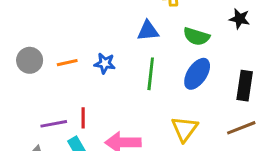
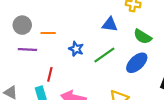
blue star: (105, 63) -> (76, 49), moved
green line: (151, 74) -> (104, 55), turned 35
purple line: (54, 124) -> (27, 50), moved

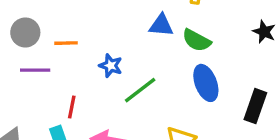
green semicircle: (143, 37) -> (197, 40), moved
green line: (104, 55) -> (140, 90), moved
blue ellipse: (137, 63) -> (206, 83), turned -65

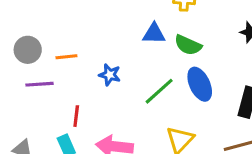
green line: (140, 90) -> (159, 91), moved

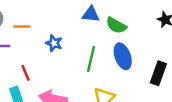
green line: (159, 91) -> (91, 59), turned -40
red line: (76, 116) -> (26, 73), turned -35

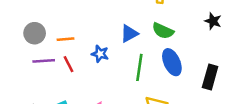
blue triangle: (91, 14) -> (129, 34), moved, turned -30
red line: (26, 73) -> (69, 64), moved

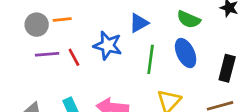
green semicircle: (163, 31) -> (189, 19), moved
orange line: (66, 39) -> (62, 19), moved
blue star: (100, 54) -> (108, 45), size x1.5

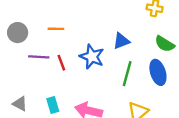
gray circle: (37, 25) -> (18, 33), moved

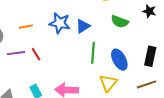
blue star: (92, 57) -> (60, 23), moved
blue ellipse: (158, 72) -> (119, 60), moved

